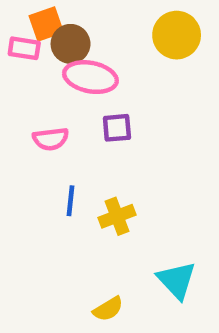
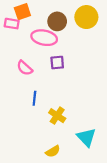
brown circle: (71, 44) -> (57, 21), moved
pink semicircle: (51, 139) -> (25, 68), turned 49
yellow cross: (117, 216) -> (57, 116), moved, turned -35

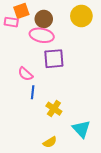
brown circle: (57, 21) -> (44, 19), moved
purple square: (57, 63) -> (54, 59), size x1.5
pink semicircle: (25, 68) -> (25, 74), moved

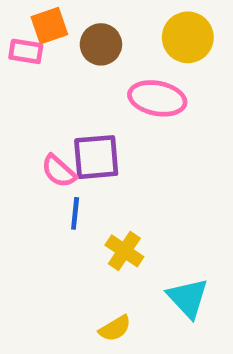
pink ellipse: (42, 35) -> (157, 98), moved
purple square: (54, 59) -> (96, 157), moved

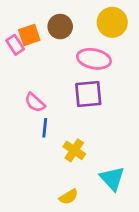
orange square: (49, 26) -> (29, 35), moved
pink rectangle: (26, 51) -> (15, 45), moved, turned 48
purple square: (96, 157) -> (88, 94), moved

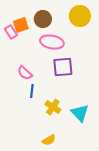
pink ellipse: (94, 59) -> (52, 42), moved
cyan triangle: (112, 178) -> (80, 113), moved

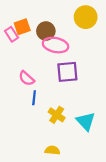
brown circle: (43, 19) -> (46, 31), moved
yellow semicircle: (49, 140) -> (52, 150), turned -144

